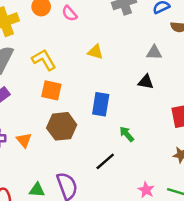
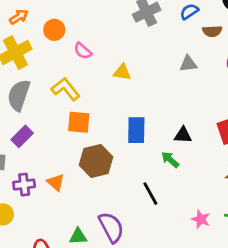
pink semicircle: (70, 14) -> (83, 51), moved
black triangle: (146, 82) -> (183, 135), moved
black line: (105, 161) -> (150, 194), turned -70

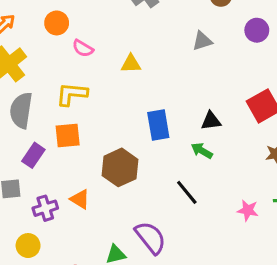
orange circle: (54, 30) -> (57, 23), moved
yellow L-shape: (66, 89) -> (72, 94), turned -36
orange square: (79, 122) -> (68, 135), moved

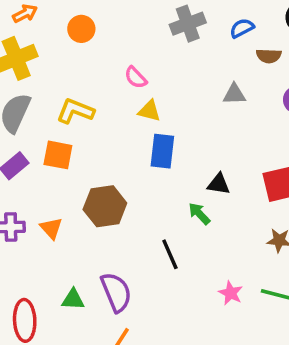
pink semicircle: (83, 48) -> (136, 78), moved
yellow triangle: (131, 64) -> (149, 111), moved
blue rectangle: (158, 125) -> (162, 151), moved

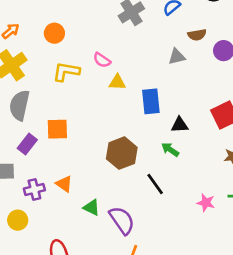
brown semicircle: (269, 56) -> (197, 35), moved
yellow L-shape: (75, 111) -> (66, 72), moved
blue rectangle: (162, 151) -> (151, 101), moved
brown hexagon: (105, 206) -> (122, 153), moved
green triangle: (73, 299) -> (92, 207), moved, turned 36

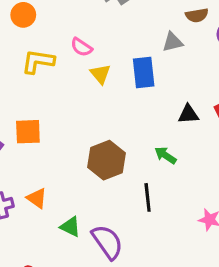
yellow triangle: (117, 82) -> (100, 74), turned 48
blue rectangle: (151, 101) -> (144, 72), moved
black triangle: (180, 125) -> (188, 114), moved
black line: (155, 184) -> (148, 197), turned 30

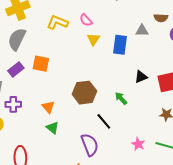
black triangle: (188, 114) -> (141, 77), turned -32
black line: (148, 197) -> (104, 121), turned -48
orange triangle: (37, 198) -> (48, 107), moved
purple semicircle: (107, 242) -> (90, 145), moved

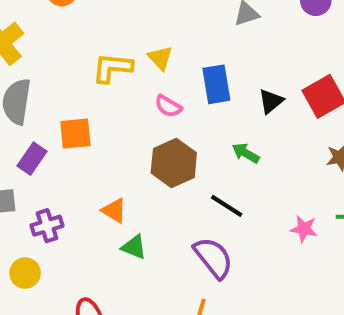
pink semicircle: (86, 20) -> (168, 106), moved
yellow L-shape: (57, 22) -> (112, 68), moved
blue rectangle: (120, 45) -> (216, 84), moved

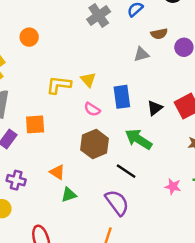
green arrow: (246, 153) -> (139, 139), size x1.6
purple cross: (47, 226) -> (16, 180), turned 30
green triangle: (134, 247) -> (69, 195), turned -42

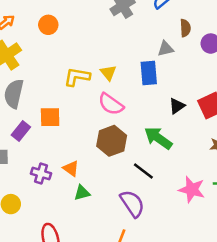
brown semicircle: (159, 34) -> (185, 28), turned -84
blue rectangle: (122, 97) -> (149, 73), moved
pink semicircle: (92, 109) -> (111, 104), size x1.5
purple cross: (16, 180) -> (41, 174), moved
pink star: (173, 186) -> (192, 189), size x1.5

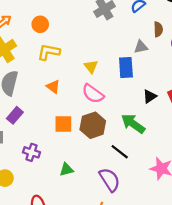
yellow L-shape: (77, 77) -> (49, 52), moved
orange square: (50, 117) -> (63, 124), moved
orange triangle: (71, 168) -> (53, 87), moved

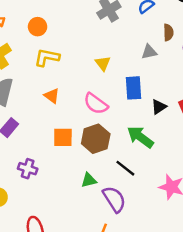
yellow triangle: (91, 67) -> (103, 63), moved
blue rectangle: (126, 67) -> (133, 88), moved
green triangle: (66, 170) -> (89, 180), moved

